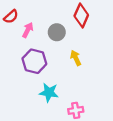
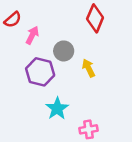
gray circle: (57, 32) -> (64, 51), moved
cyan star: (49, 93) -> (57, 108), turned 30

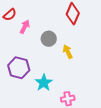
purple hexagon: (40, 72) -> (19, 68), moved

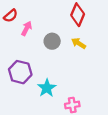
yellow arrow: (68, 52) -> (79, 43), moved, turned -32

